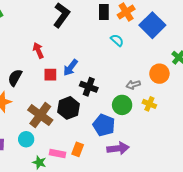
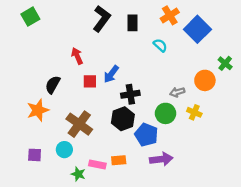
black rectangle: (104, 12) -> (133, 23), moved
black cross: (89, 87) -> (130, 94), turned -30
black hexagon: (69, 108) -> (123, 119), moved
orange rectangle: (78, 149) -> (119, 160), turned 64

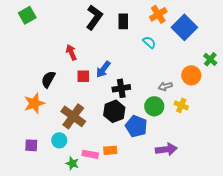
purple arrow: (161, 159) -> (166, 149), moved

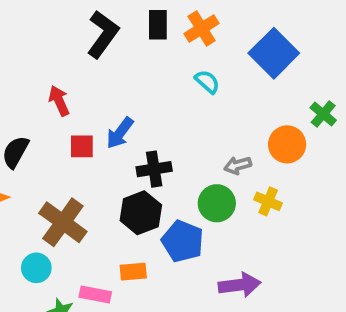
orange cross: (158, 14) -> (202, 28), moved
black rectangle: (123, 21) -> (158, 25), moved
orange rectangle: (110, 150) -> (133, 272), moved

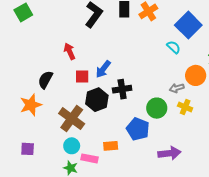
cyan semicircle: (207, 82) -> (174, 47), moved
gray arrow: (238, 165) -> (177, 88), moved
black hexagon: (141, 213) -> (97, 100), moved
cyan circle: (36, 268) -> (72, 146), moved

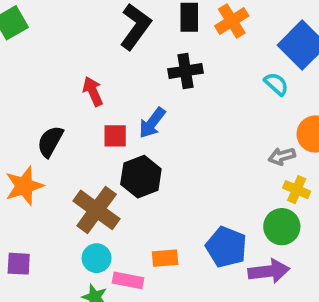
black cross: (122, 89) -> (185, 71), moved
green circle: (157, 108) -> (282, 227), moved
blue pentagon: (138, 129) -> (226, 247), moved

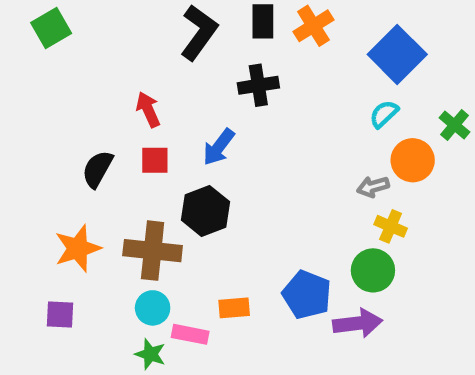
cyan semicircle: (276, 84) -> (384, 114), moved, turned -85
red square: (115, 136) -> (155, 160), moved
orange star: (24, 186) -> (78, 248), moved
brown cross: (97, 210) -> (153, 251), turned -30

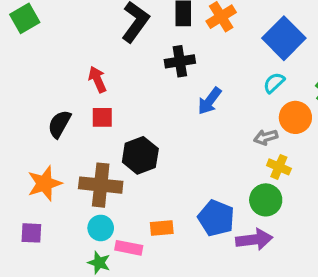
blue arrow: (219, 147) -> (210, 101), moved

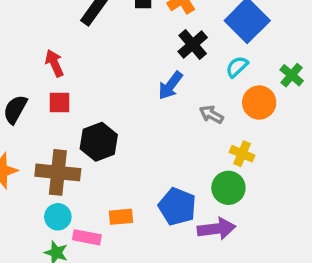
black cross: (180, 61) -> (193, 44), moved, turned -32
gray arrow: (266, 137) -> (211, 114), moved, turned 45

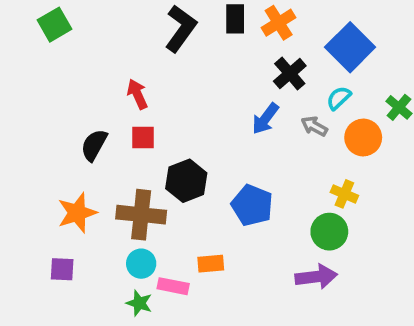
gray arrow: (211, 114) -> (314, 126), moved
blue pentagon: (177, 207) -> (252, 205), moved

